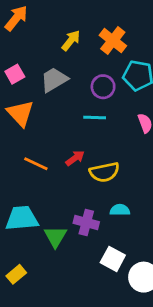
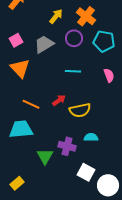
purple circle: (103, 87) -> (74, 38), moved
cyan trapezoid: (22, 218) -> (21, 129), moved

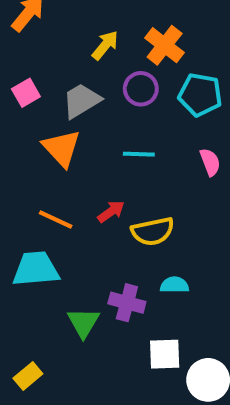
orange triangle: (20, 68) -> (62, 148), moved
white square: (86, 172) -> (165, 354), turned -30

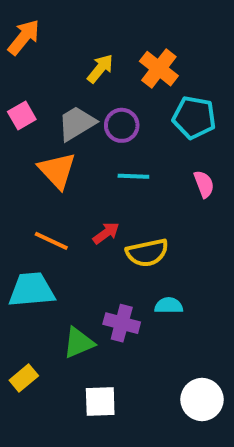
purple circle: (141, 89) -> (122, 125), moved
green triangle: (83, 322) -> (79, 343), turned 36
white square: (165, 354) -> (100, 401), moved
yellow rectangle: (28, 376) -> (24, 378), moved

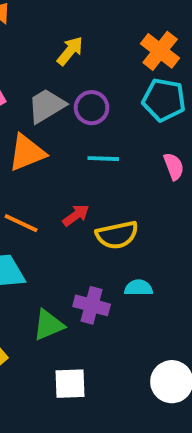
orange cross: (159, 69) -> (160, 51), moved
orange triangle: (57, 170) -> (27, 153), turned 51

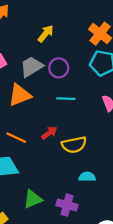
purple cross: (92, 305) -> (67, 205), moved

